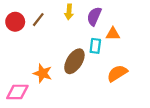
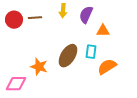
brown line: (38, 20) -> (35, 18), turned 48
cyan rectangle: (95, 46) -> (91, 52), moved

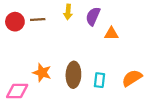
cyan rectangle: (91, 52) -> (99, 80), moved
brown ellipse: (68, 56) -> (73, 75), moved, turned -30
orange semicircle: (107, 67) -> (132, 78), moved

